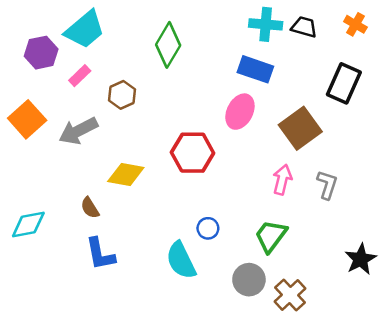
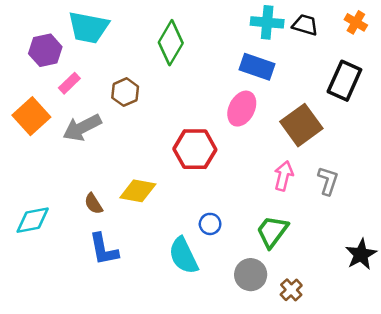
cyan trapezoid: (85, 29) -> (88, 27), turned 51
pink rectangle: (80, 76) -> (69, 83), moved
yellow diamond: (126, 174) -> (138, 191), moved
brown cross: (290, 295) -> (291, 290), size x0.7

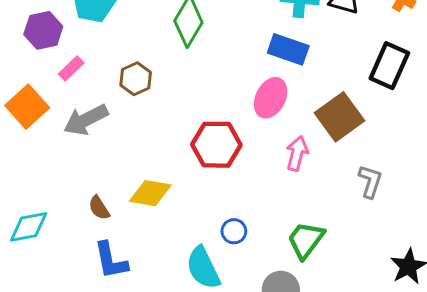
pink arrow: (284, 176) -> (297, 154), moved

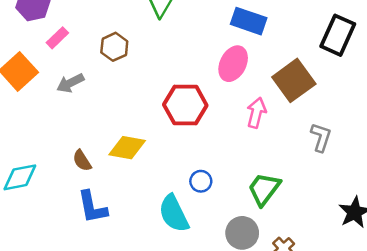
gray arrow: (86, 120) -> (70, 83), size x0.7

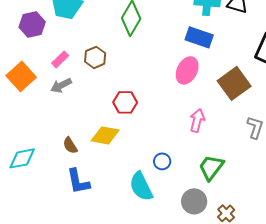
pink rectangle: (57, 38) -> (60, 59), moved
red hexagon: (185, 105) -> (125, 102), moved, size x0.7
pink arrow: (256, 113) -> (197, 120), moved

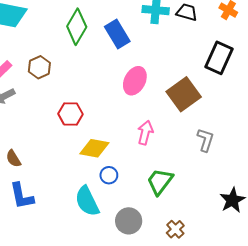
blue rectangle: (199, 37) -> (117, 34), moved, turned 40
yellow diamond: (105, 135) -> (94, 148), moved
gray circle: (194, 201) -> (129, 221), moved

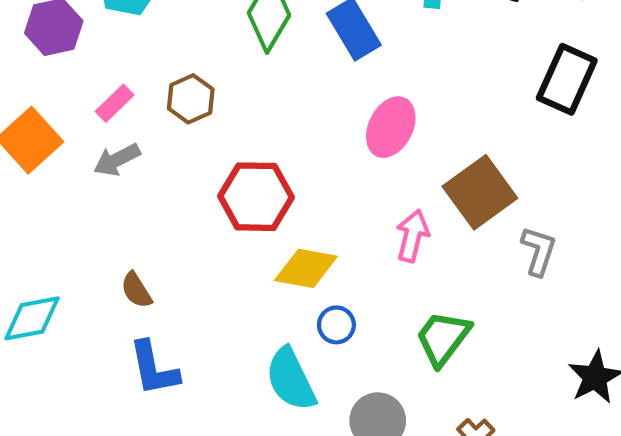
brown square: (184, 94) -> (480, 192), moved
red hexagon: (70, 114) -> (256, 197), size x1.4

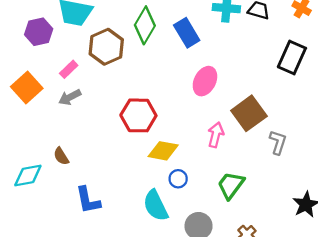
brown hexagon: (191, 99) -> (106, 47), moved, size x1.5
brown semicircle: (136, 290) -> (61, 156), moved

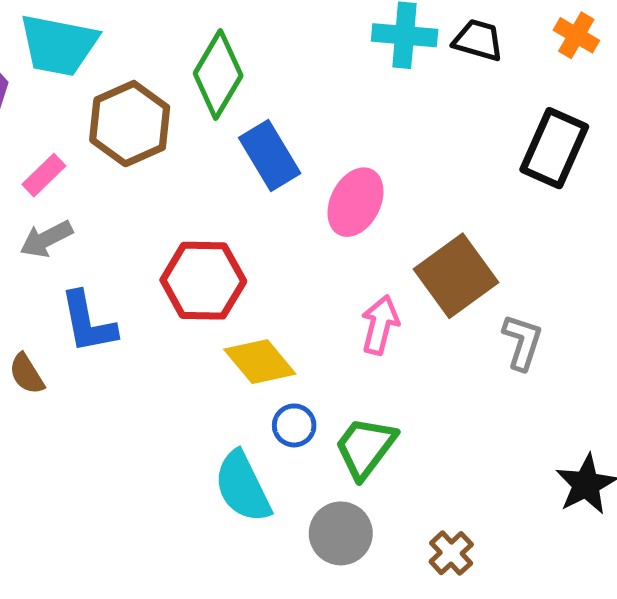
blue rectangle: (187, 33) -> (270, 155), moved
yellow diamond: (163, 151) -> (260, 362), turned 40
green trapezoid: (231, 185) -> (365, 448), moved
blue L-shape: (88, 200) -> (88, 322), moved

